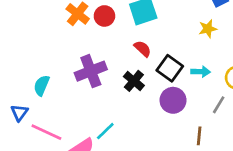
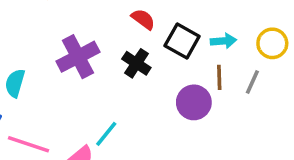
purple circle: (173, 100) -> (194, 102), moved
brown line: (199, 136) -> (219, 77), moved

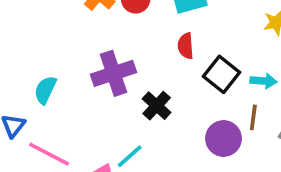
red semicircle: (143, 19) -> (186, 46), turned -140
black cross: (136, 63) -> (157, 106), moved

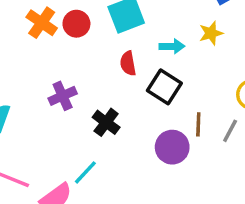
purple cross: (113, 73) -> (63, 96), size x0.7
cyan arrow: (263, 81) -> (172, 46), moved

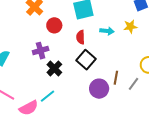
red circle: (76, 24) -> (54, 25), moved
black square: (164, 87) -> (86, 60), moved
black cross: (106, 122) -> (54, 68), moved

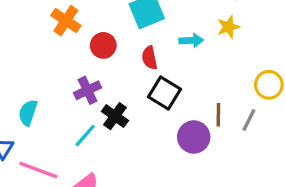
cyan line: (47, 96) -> (85, 136), moved

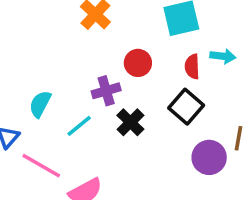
red circle: (103, 45) -> (138, 63), moved
red semicircle: (149, 58) -> (192, 67), moved
cyan line: (85, 136) -> (79, 126), moved

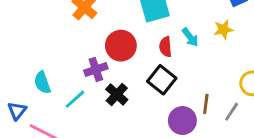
cyan arrow: (223, 56) -> (190, 37), turned 48
red circle: (138, 63) -> (121, 46), size x1.4
cyan semicircle: (40, 104) -> (42, 83), turned -45

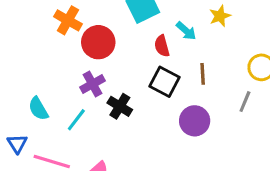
red circle: (121, 46) -> (98, 42), moved
brown line: (206, 104) -> (203, 74), moved

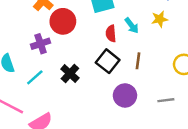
purple cross: (93, 84) -> (41, 44), moved
gray line: (245, 102) -> (166, 100), moved, turned 49

